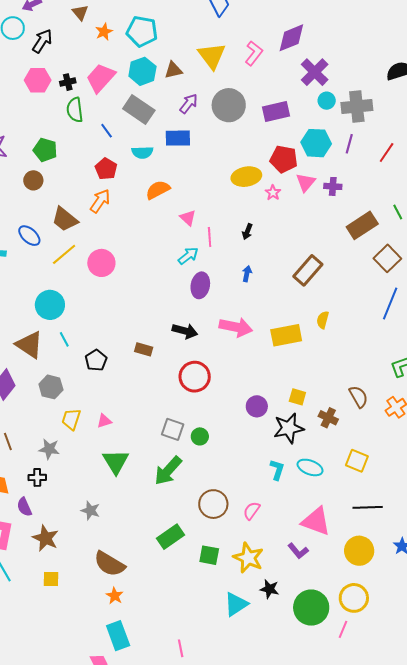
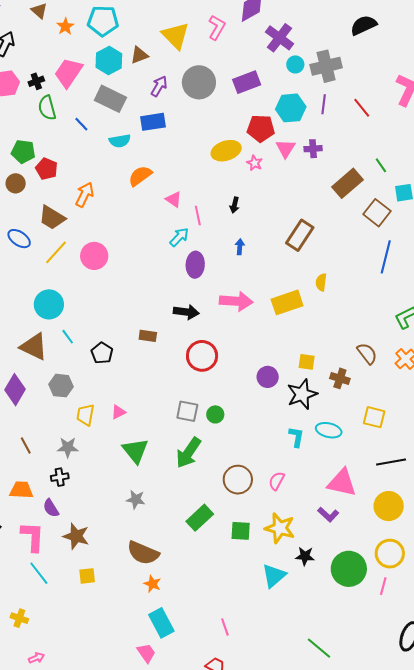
red line: (387, 152) -> (362, 108), turned -65
red pentagon: (106, 169) -> (47, 169), moved
gray star: (90, 511) -> (136, 499), moved

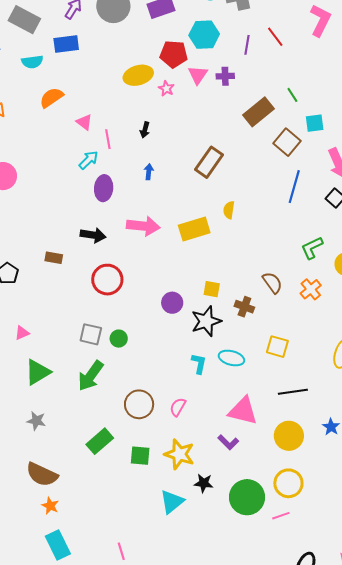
purple line: (324, 104) -> (247, 45), moved
green triangle: (135, 451) -> (38, 372), turned 36
pink line: (383, 586) -> (281, 516), turned 54

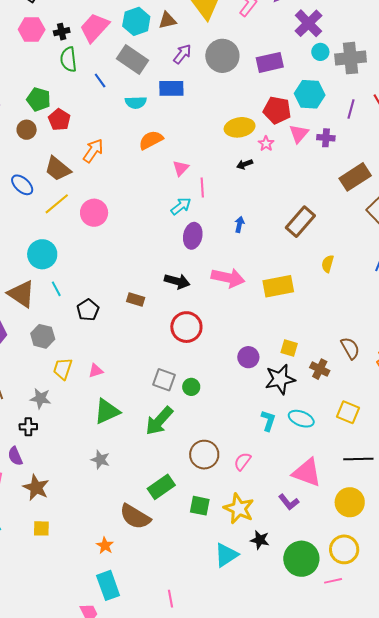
pink triangle: (84, 122) -> (181, 168), turned 30
black arrow: (145, 130) -> (245, 164), moved, turned 49
yellow semicircle: (229, 210) -> (328, 264), moved
brown semicircle: (42, 475) -> (135, 517), moved

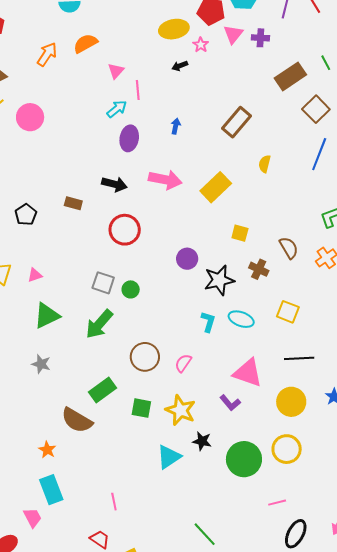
orange arrow: (93, 151) -> (47, 54), moved
yellow rectangle: (278, 286) -> (216, 187), turned -32
yellow square: (289, 348) -> (240, 233), moved
pink line: (333, 581) -> (277, 503), moved

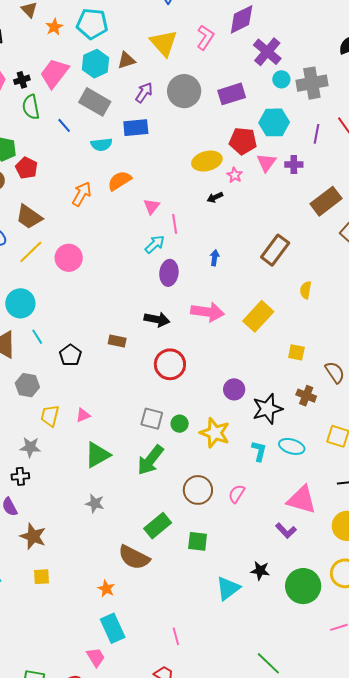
yellow square: (240, 233) -> (296, 352), moved
yellow star: (181, 410) -> (215, 433), moved

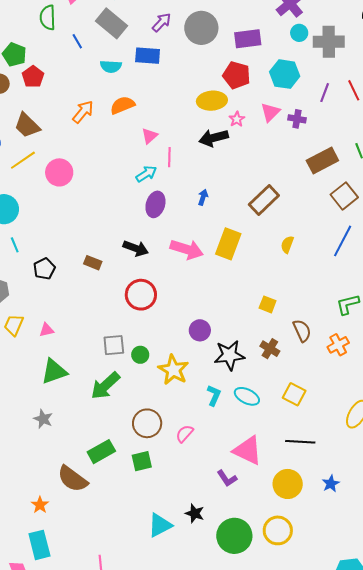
red pentagon: (243, 141) -> (236, 75), moved
black arrow: (215, 197) -> (214, 138), size x1.8
yellow rectangle: (258, 316) -> (228, 244), moved, turned -32
gray square: (152, 419) -> (114, 345), turned -30
green square: (198, 541) -> (142, 461), moved, turned -30

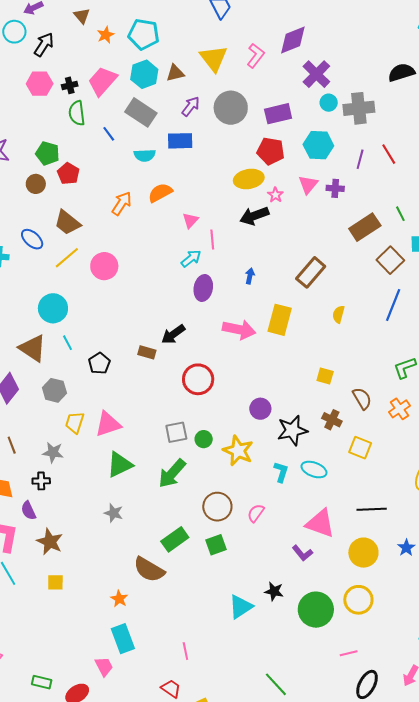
black arrow: (136, 248) -> (173, 334), moved, turned 130
pink triangle: (47, 330) -> (108, 424), size x1.8
yellow square: (294, 394) -> (360, 448), moved

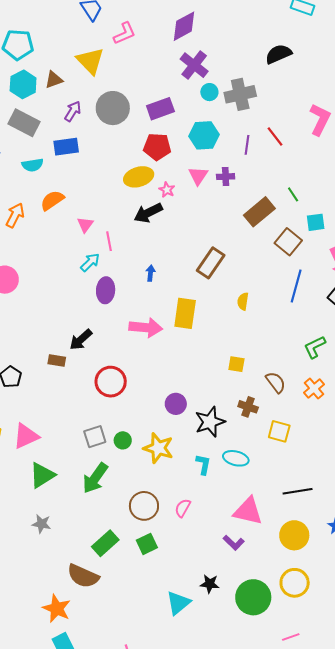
purple diamond: (293, 40) -> (184, 26), moved
pink L-shape: (256, 56) -> (124, 33), moved, turned 35
orange star: (119, 599) -> (57, 608), size x1.6

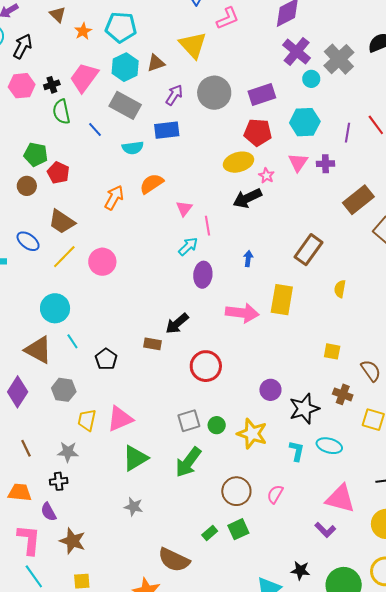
gray cross: (240, 94) -> (339, 59), moved, turned -32
green rectangle: (105, 543) -> (210, 533), moved, size x0.6

